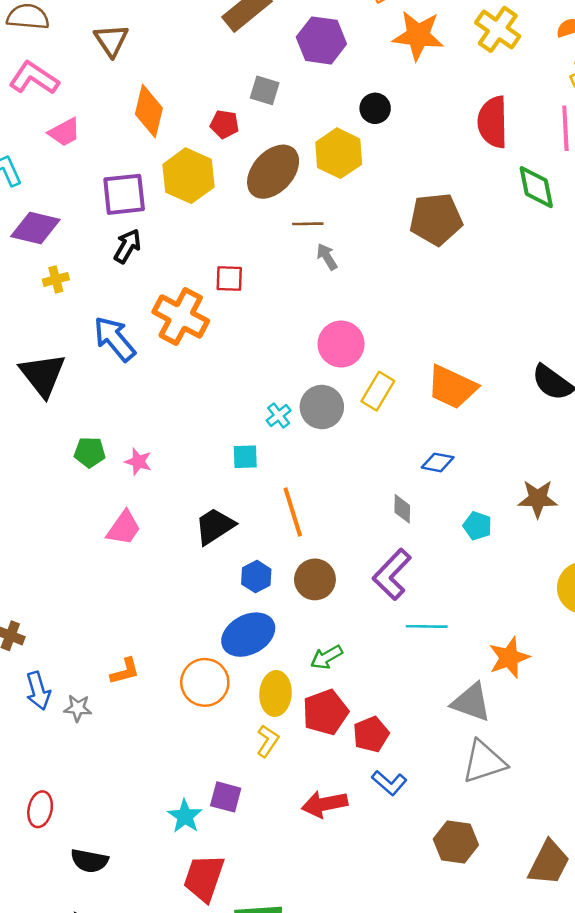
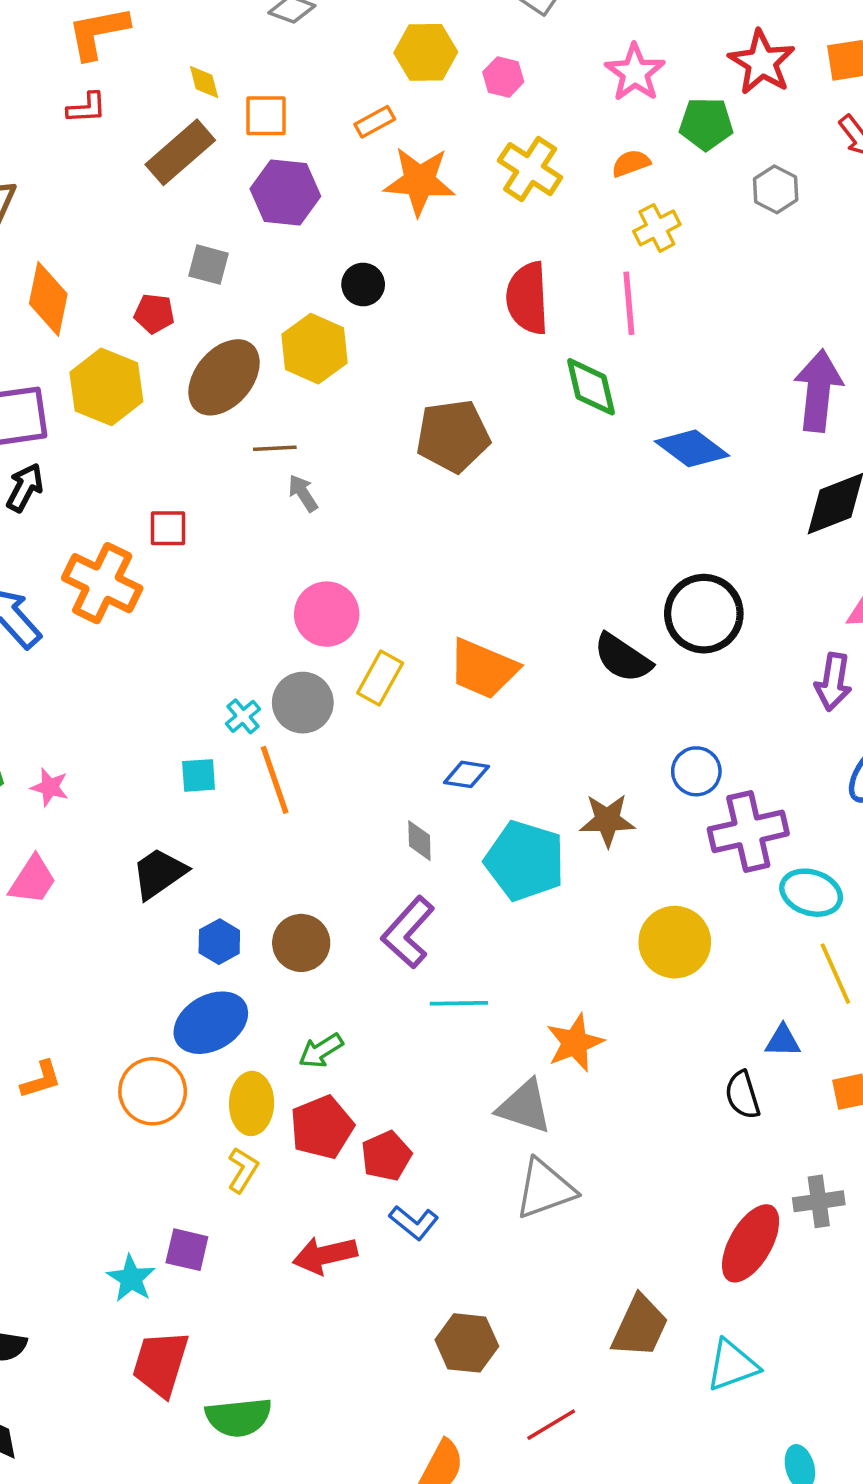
orange line: (293, 512) -> (275, 780), moved
cyan pentagon: (477, 526) -> (525, 861), size x2.0
brown hexagon: (456, 842) -> (467, 1343), moved

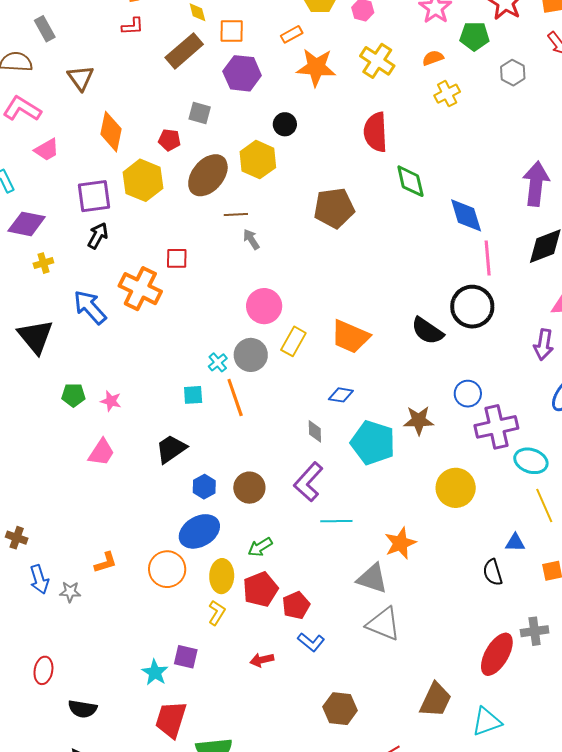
pink line: (629, 303) -> (488, 258), moved
blue diamond: (692, 448) -> (466, 215), turned 36
gray triangle: (545, 1189) -> (383, 624), turned 42
red arrow: (325, 1255) -> (262, 660), size x0.7

